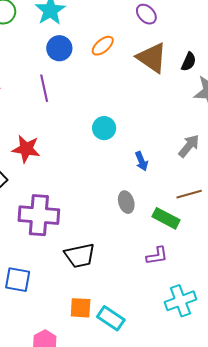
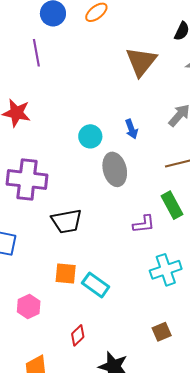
brown triangle: (152, 58) -> (141, 62), moved, turned 32
cyan circle: (104, 128) -> (90, 136), moved
gray ellipse: (126, 202) -> (115, 169), size x1.5
green rectangle: (166, 218) -> (172, 205), moved, turned 32

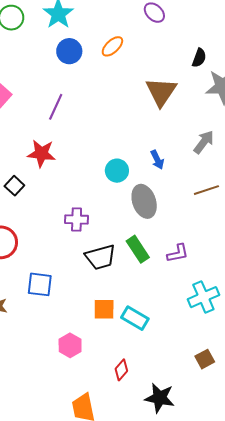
purple line: (36, 53) -> (56, 107), moved, turned 40
purple cross: (27, 180) -> (77, 219), moved, size x0.6
green rectangle: (172, 205) -> (138, 249), moved

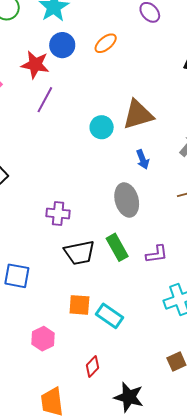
brown triangle: (161, 92) -> (138, 115), moved, turned 36
red star: (41, 153) -> (35, 65), moved
cyan circle: (117, 171) -> (102, 127), moved

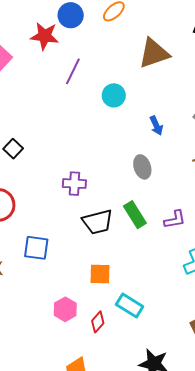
purple line: (45, 100) -> (73, 71), moved
brown triangle: (138, 115) -> (154, 53), moved
gray ellipse: (127, 200) -> (142, 167), size x0.7
cyan rectangle: (110, 316) -> (130, 305), moved
red diamond: (93, 366) -> (98, 322), moved

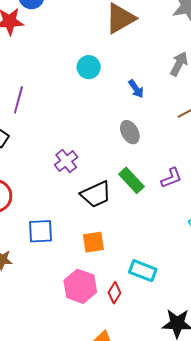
purple line: (73, 71) -> (18, 100), moved
purple cross: (74, 184) -> (66, 161), turned -30
orange square: (100, 274) -> (93, 242), moved
pink hexagon: (65, 309) -> (80, 286), size x1.4

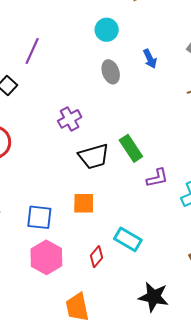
gray ellipse: (130, 132) -> (111, 72), moved
purple L-shape: (171, 178) -> (157, 178), moved
blue square: (40, 231) -> (39, 217), moved
pink hexagon: (80, 286) -> (46, 257), moved

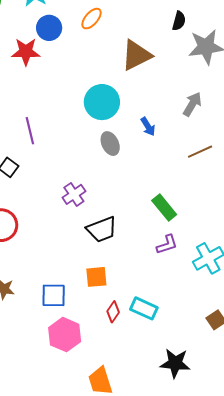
cyan circle: (107, 30) -> (102, 102), size x1.5
purple line: (32, 51) -> (30, 131), turned -32
green rectangle: (131, 148) -> (164, 208), moved
red diamond: (96, 257) -> (113, 312), moved

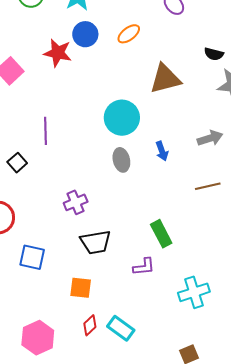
black semicircle: (179, 21) -> (214, 54), turned 78
gray arrow: (192, 104) -> (210, 138), turned 30
purple L-shape: (167, 244) -> (144, 267), moved
blue square: (54, 295) -> (32, 257), moved

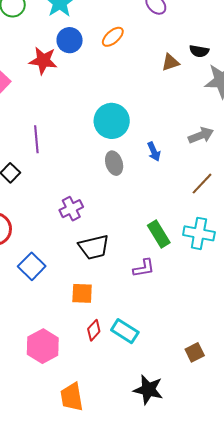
brown triangle: (165, 79) -> (170, 62), moved, size x0.6
brown line: (208, 186) -> (202, 184), turned -30
blue square: (32, 257) -> (32, 266), turned 36
cyan cross: (194, 292) -> (199, 233), moved, turned 32

